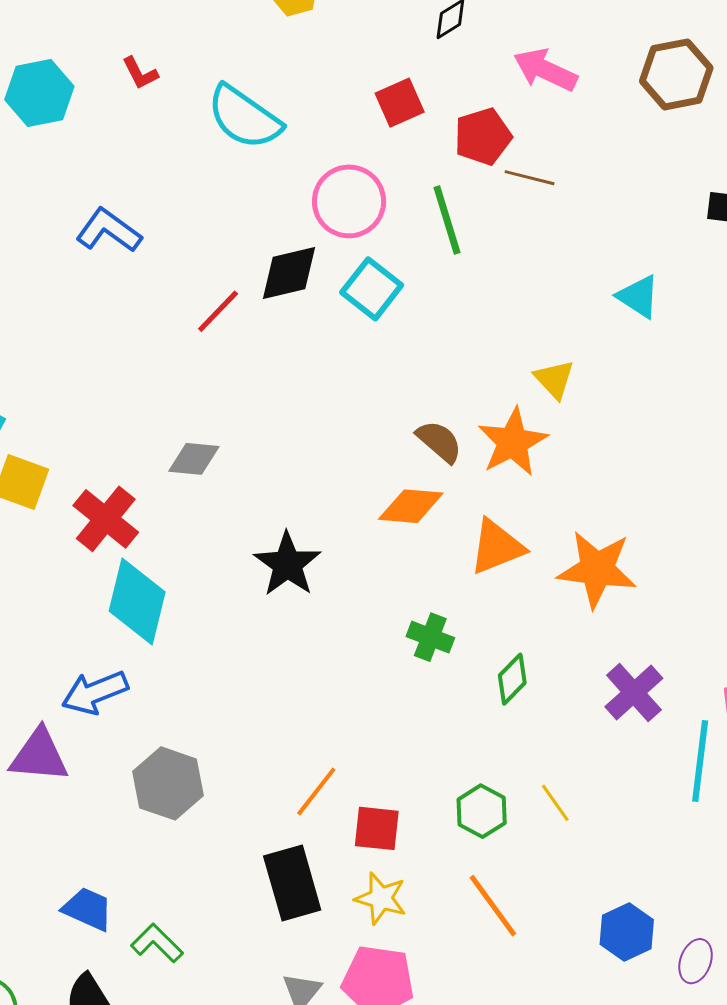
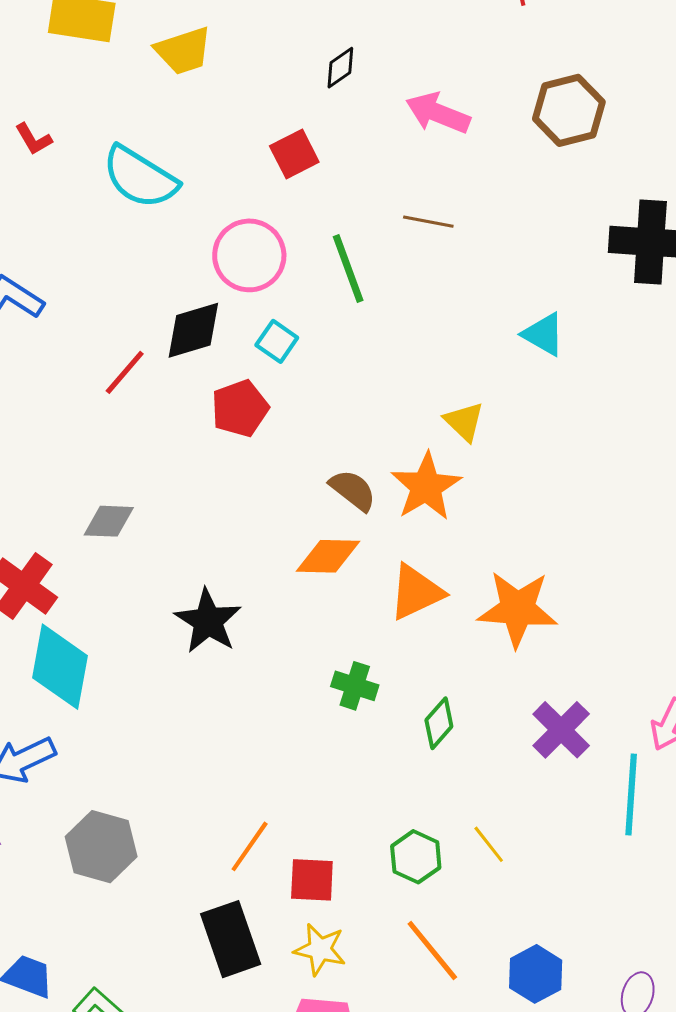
red pentagon: (483, 137) -> (240, 408), moved
cyan square: (372, 289) -> (277, 341), size x0.7
blue hexagon: (627, 932) -> (536, 974), moved

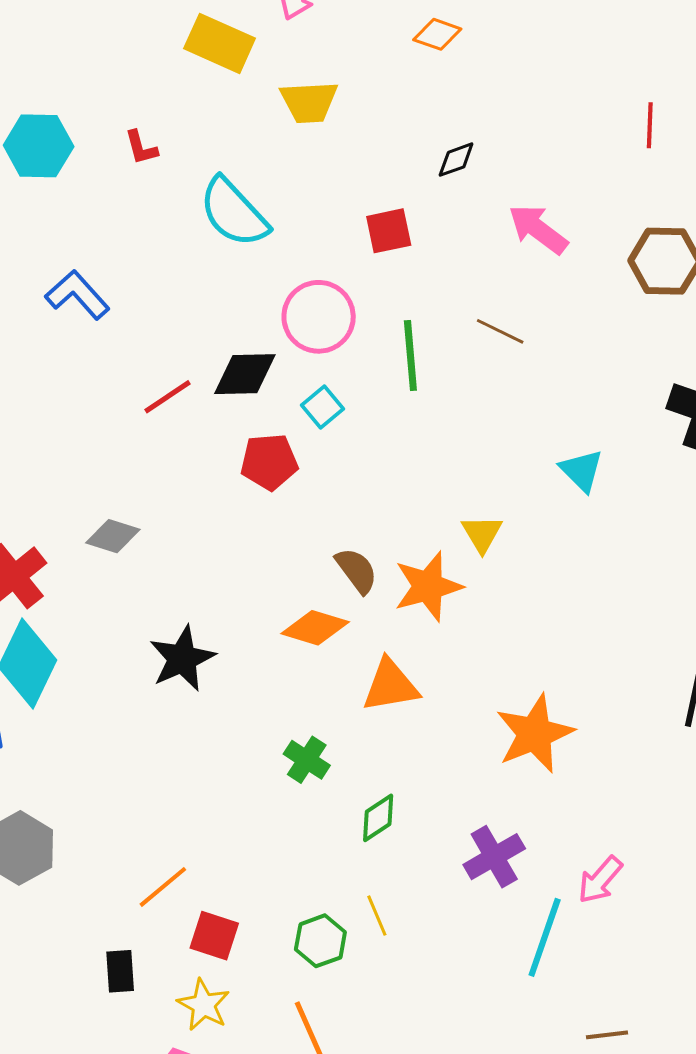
orange star: (517, 609) -> (535, 734), moved, turned 30
yellow line: (489, 844) -> (377, 916), moved
black rectangle: (231, 939) -> (120, 971), size x0.6

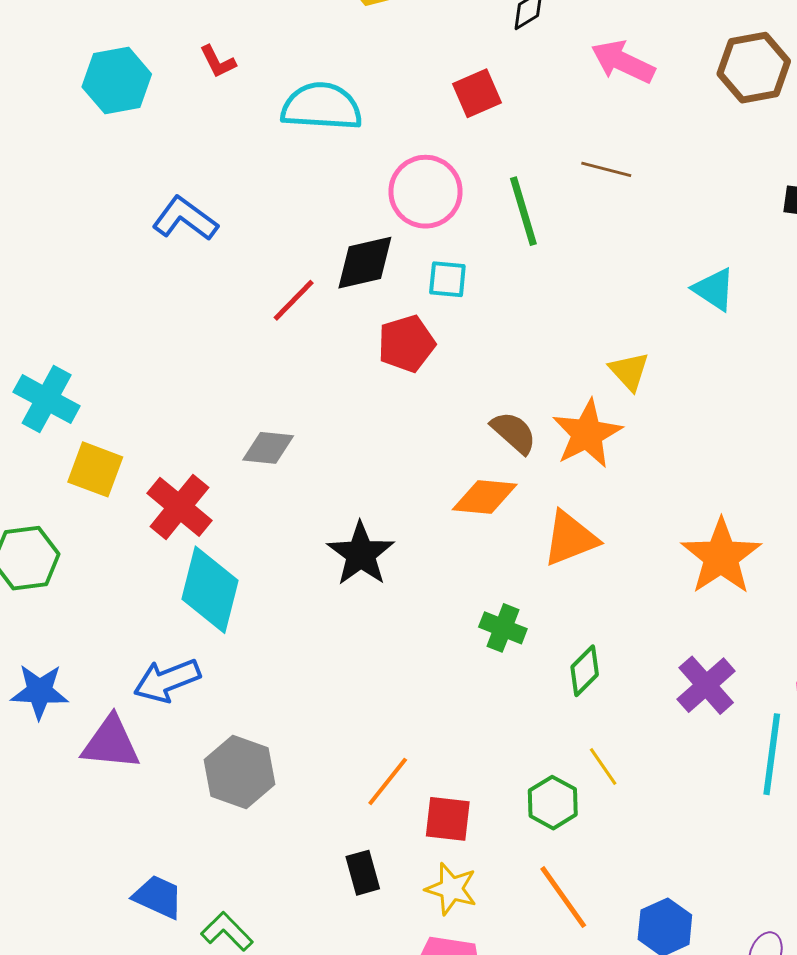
cyan semicircle: (234, 213) -> (321, 107), turned 148
cyan square: (322, 407) -> (447, 279), turned -33

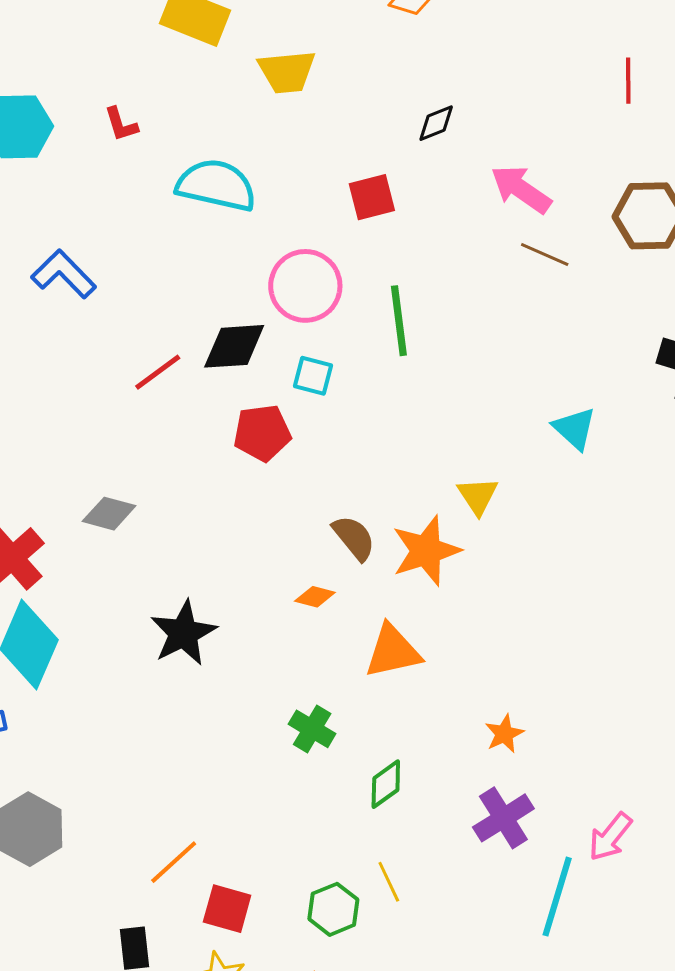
brown line: (606, 169) -> (545, 254), moved
orange diamond: (485, 497) -> (315, 597), size x0.6
orange star: (721, 557) -> (504, 734), moved, size x0.5

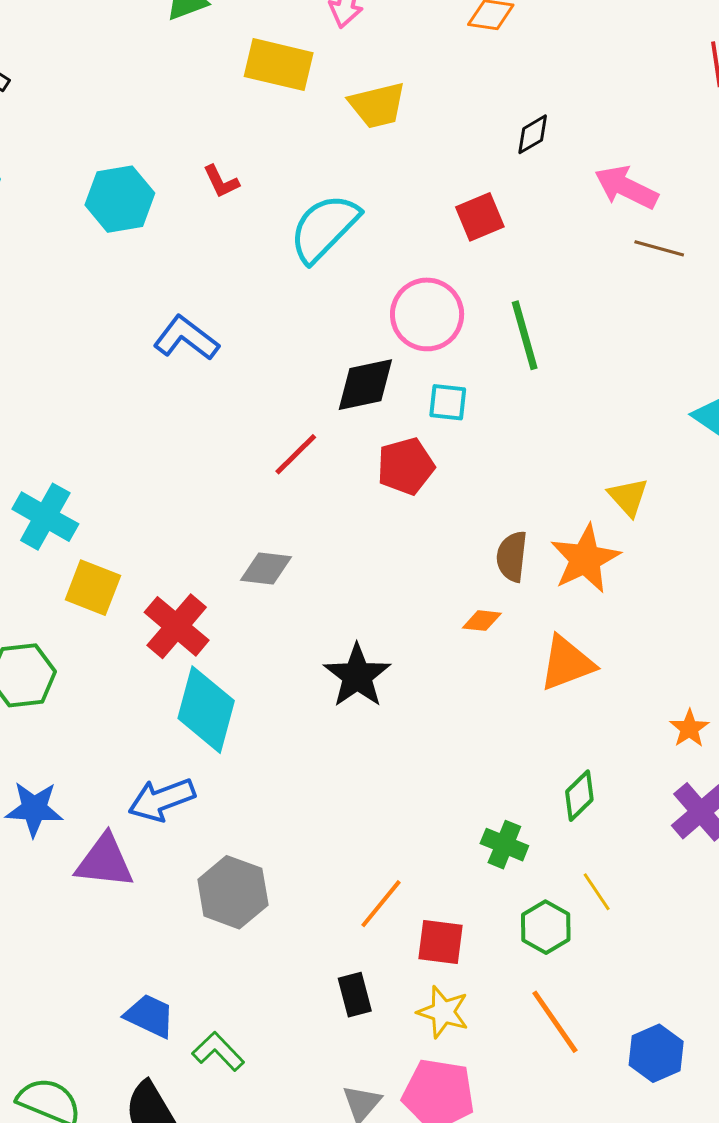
cyan semicircle: (216, 185) -> (324, 228), turned -50
red line: (158, 372) -> (296, 454), moved
brown semicircle: (354, 538) -> (512, 557), turned -126
green cross: (312, 729) -> (504, 845), moved

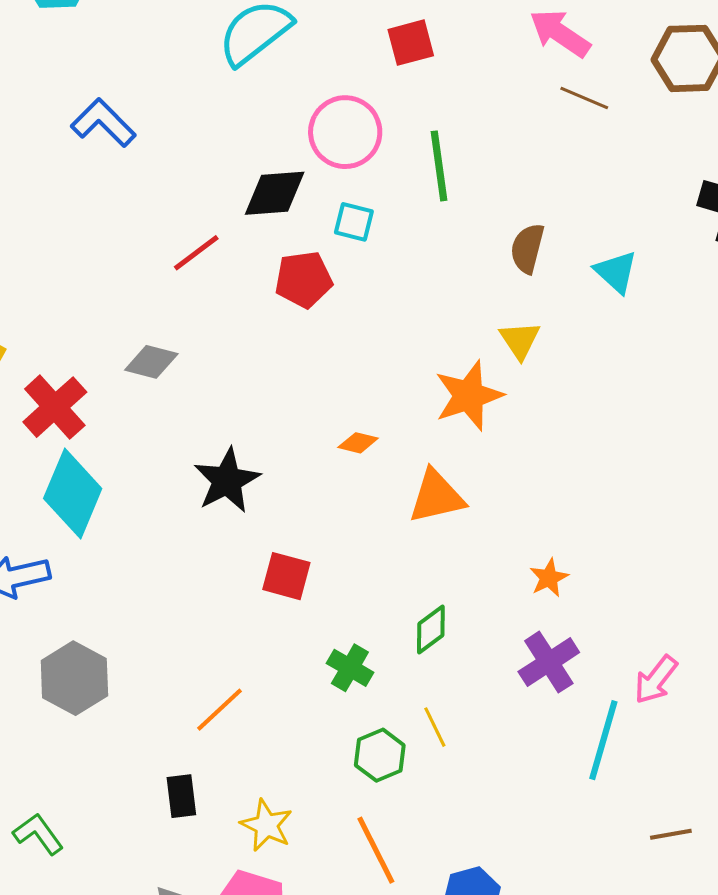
brown semicircle: (512, 557) -> (527, 248), moved
red square: (441, 942) -> (286, 576), moved

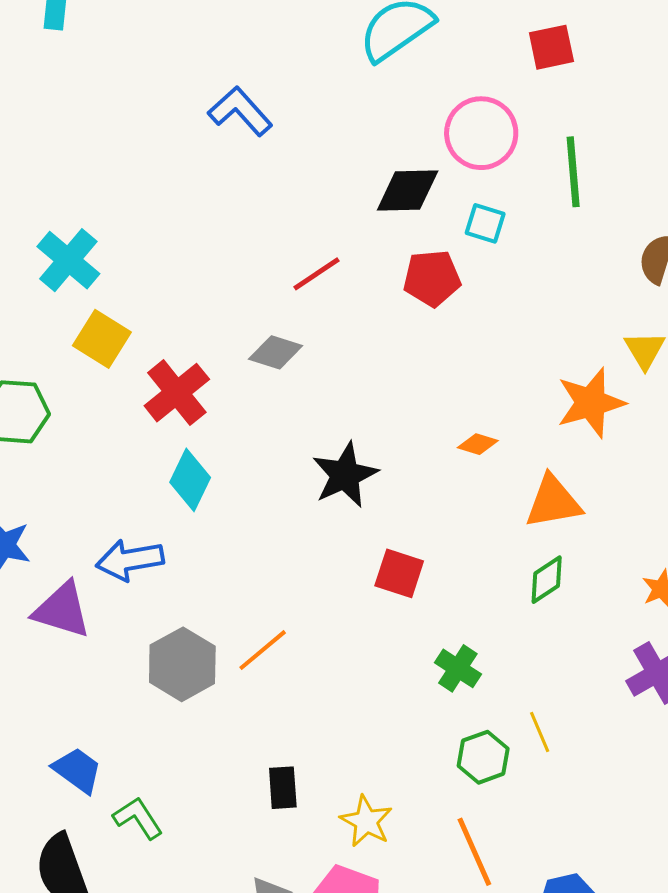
red line: (196, 253) -> (317, 274), moved
cyan diamond: (73, 494) -> (190, 480), size x0.7
green diamond: (431, 630) -> (547, 580), moved
orange line: (220, 710) -> (263, 650), moved

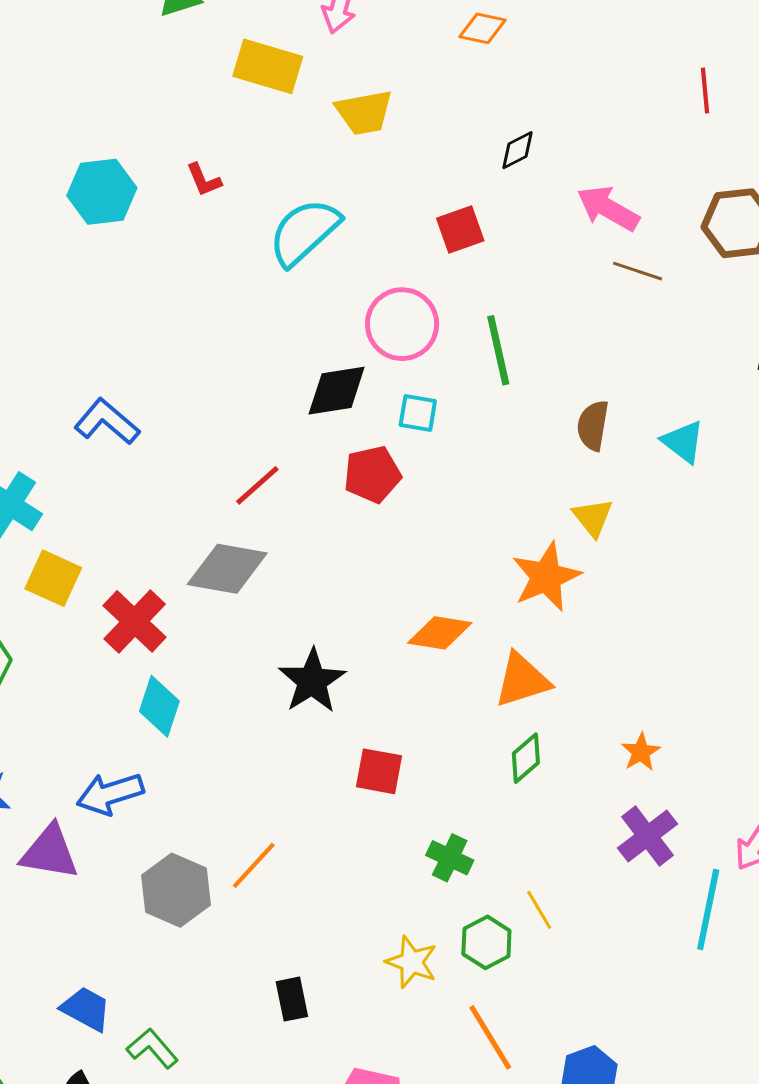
blue L-shape: (240, 111) -> (107, 422), moved
gray diamond: (276, 352) -> (227, 569), size x1.5
orange diamond: (478, 444) -> (440, 633), size x1.6
yellow star: (366, 821) -> (412, 962), moved

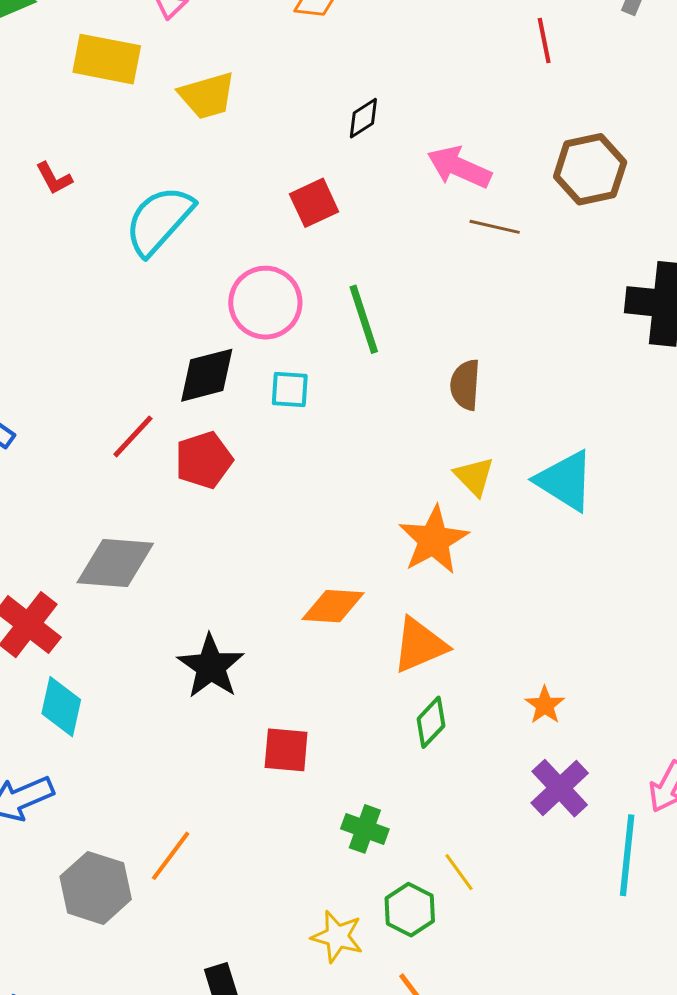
cyan triangle: (683, 442) -> (565, 481), moved, size x1.4
red pentagon: (372, 474) -> (204, 460), moved
red line: (257, 485) -> (133, 436), moved

